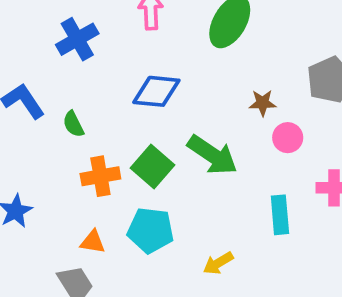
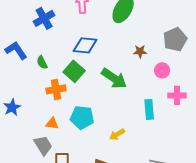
pink circle: (288, 138) -> (162, 70), moved
green square: (153, 167) -> (74, 71), moved

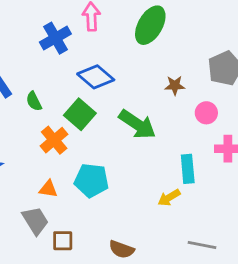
blue cross: (44, 18) -> (55, 38), moved
blue diamond: (85, 45) -> (96, 77), turned 35
orange cross: (56, 89) -> (54, 140), turned -30
yellow arrow: (117, 134) -> (169, 198), moved

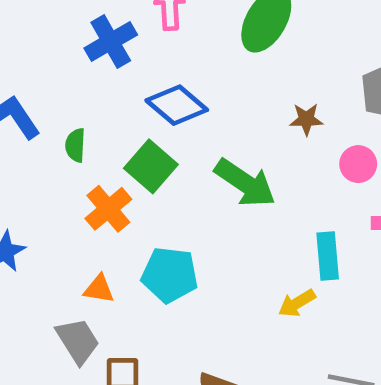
green semicircle: (34, 101) -> (75, 145), turned 30

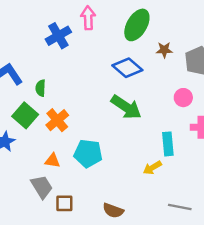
blue diamond: (177, 105) -> (127, 68), moved
brown star: (306, 119) -> (164, 50), moved
green square: (151, 166) -> (25, 115), moved

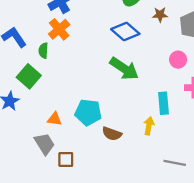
orange cross: (57, 120) -> (59, 29), moved
yellow arrow: (152, 168) -> (149, 126), turned 132
brown semicircle: (113, 211) -> (112, 134), moved

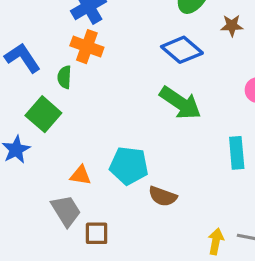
orange cross: (59, 29) -> (87, 47), turned -30
yellow arrow: (149, 126) -> (216, 241), moved

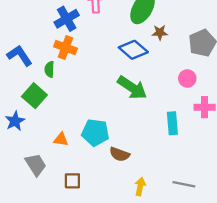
brown star: (232, 26) -> (160, 33), moved
gray trapezoid: (66, 211) -> (36, 165), moved
yellow arrow: (216, 241) -> (140, 187), moved

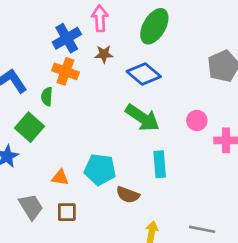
brown star: (160, 33) -> (104, 54), moved
pink circle: (187, 78) -> (197, 120), moved
cyan rectangle: (172, 123) -> (160, 164), moved
brown square: (72, 181) -> (67, 212), moved

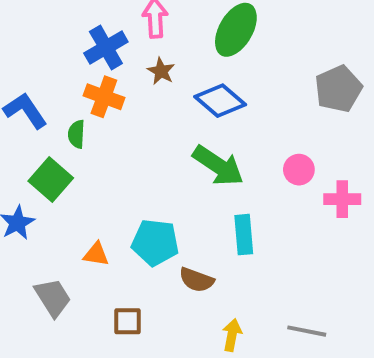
brown star: (104, 54) -> (161, 71), turned 30
brown square: (67, 212) -> (128, 321), moved

